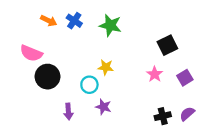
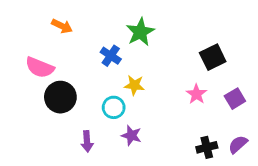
blue cross: (74, 21) -> (111, 56), moved
green star: (110, 25) -> (140, 32), turned 30

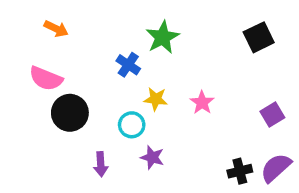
orange arrow: (62, 26) -> (56, 29), moved
black square: (213, 57) -> (259, 37), moved
pink star: (196, 94) -> (202, 103), moved
purple semicircle: (238, 144) -> (276, 168), size x1.4

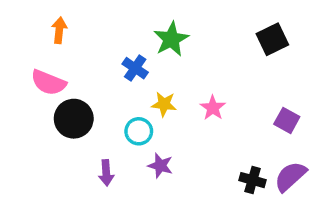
orange arrow: (56, 29) -> (59, 30), turned -110
purple square: (272, 115) -> (287, 120), turned -30
black cross: (240, 171) -> (253, 180), turned 30

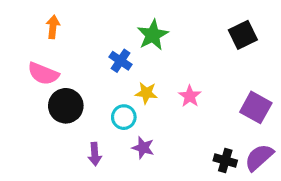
purple square: (287, 120) -> (256, 107), size x1.4

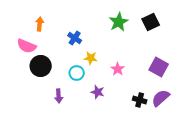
orange arrow: (53, 27) -> (40, 24), moved
green star: (153, 35) -> (119, 22), moved
pink star: (190, 96) -> (118, 69), moved
purple star: (143, 148) -> (98, 92), moved

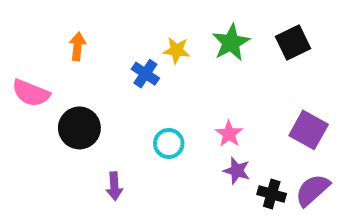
pink semicircle: (27, 46) -> (31, 93), moved
yellow star: (91, 58) -> (177, 50), moved
cyan circle: (77, 73) -> (169, 143), moved
purple star: (98, 92) -> (237, 171), moved

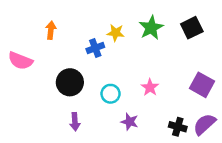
blue cross: (145, 74) -> (95, 48), turned 36
black circle: (79, 128) -> (70, 82), moved
purple star: (237, 171) -> (130, 122), moved

